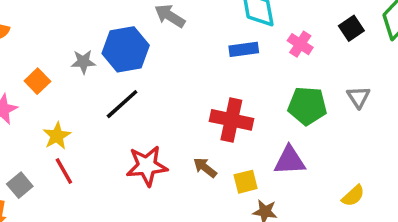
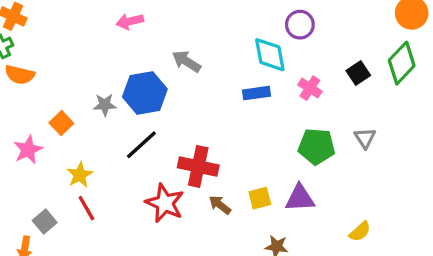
red cross: (231, 120) -> (198, 166), moved
red star: (147, 166) -> (165, 203), turned 30
yellow square: (246, 182) -> (260, 198), moved

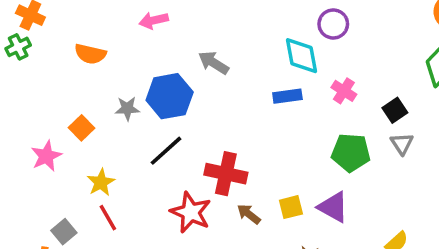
black square: (358, 73) -> (395, 110), moved
orange semicircle: (20, 75) -> (90, 54), moved
purple triangle: (300, 198) -> (333, 207), turned 32

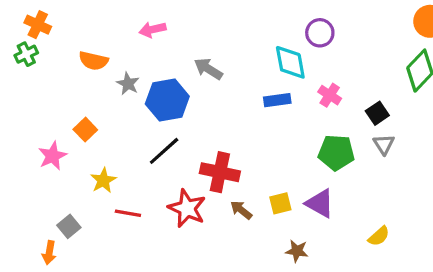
gray star: (127, 108) -> (128, 84), moved, turned 30
red line: (108, 218) -> (128, 213), moved, turned -50

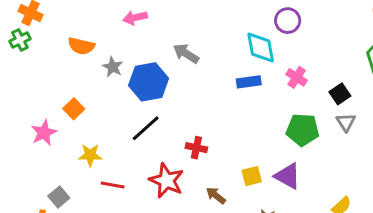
red cross: (220, 172) -> (196, 148), size x0.6
yellow star: (103, 180) -> (90, 155), turned 30
brown arrow: (241, 210) -> (216, 196), moved

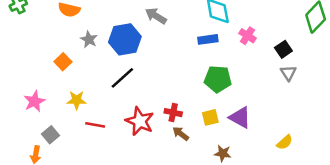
gray star: (113, 67) -> (89, 39), moved
green pentagon: (303, 130) -> (218, 79), moved
pink star: (44, 133) -> (34, 101), moved
red cross: (196, 148) -> (173, 113), moved

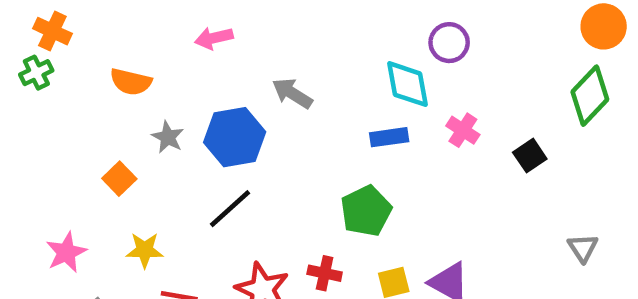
gray triangle: (288, 73) -> (583, 248), moved
green pentagon: (218, 79) -> (366, 211), moved, turned -30

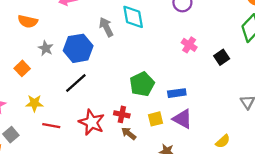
cyan diamond: (408, 84) -> (133, 17), moved
gray arrow: (292, 93) -> (106, 27), turned 30
blue rectangle: (389, 137) -> (177, 93), moved

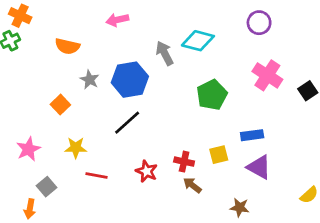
cyan diamond: (133, 17) -> (198, 41), turned -65
pink cross: (189, 45) -> (267, 75), size x1.5
green pentagon: (142, 84) -> (212, 95), moved
yellow square: (156, 119) -> (219, 155), moved
red star: (92, 122) -> (147, 171), size x0.7

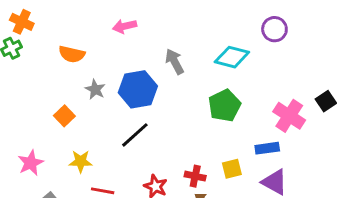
cyan diamond: (198, 41) -> (232, 57), moved
pink cross: (267, 75) -> (289, 116), moved

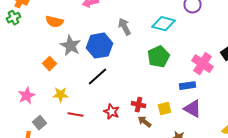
gray star: (95, 89) -> (70, 46), size x1.5
yellow square: (232, 169) -> (164, 109), moved

